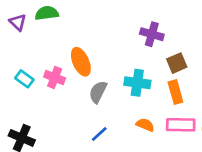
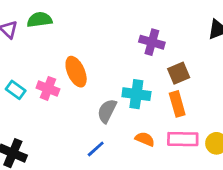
gray semicircle: (98, 92) -> (107, 111), moved

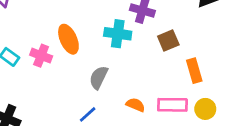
cyan cross: (136, 94) -> (118, 34), moved
orange rectangle: (177, 104) -> (194, 71), moved

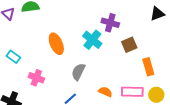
cyan cross: (118, 34) -> (92, 40), turned 30
pink cross: (41, 56) -> (36, 78), moved

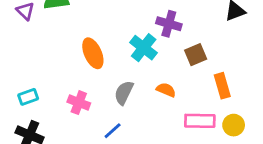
cyan rectangle: (13, 57) -> (28, 97), moved, turned -56
pink cross: (36, 78) -> (79, 103), moved
orange semicircle: (105, 92) -> (166, 90), moved

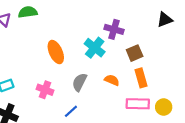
orange rectangle: (222, 86) -> (141, 78), moved

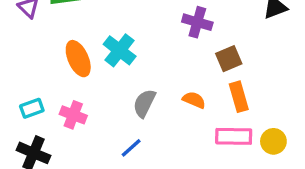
cyan cross: (95, 48) -> (120, 50), moved
orange ellipse: (56, 52) -> (78, 59), moved
pink cross: (45, 90) -> (73, 115), moved

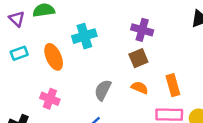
cyan cross: (120, 50) -> (84, 36), moved, turned 35
brown square: (229, 59) -> (138, 58), moved
cyan rectangle: (32, 108) -> (19, 53), moved

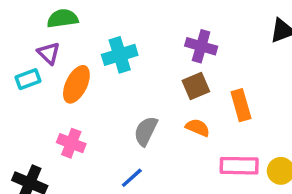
purple triangle: (17, 19) -> (49, 53), moved
orange ellipse: (54, 57) -> (76, 84), turned 50
orange rectangle: (173, 85) -> (241, 105), moved

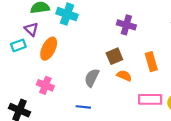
cyan cross: (120, 55) -> (67, 14), moved, turned 36
brown square: (196, 86) -> (114, 56), moved
blue line: (132, 178) -> (83, 107), turned 48

